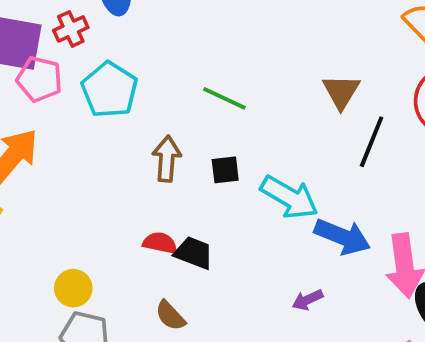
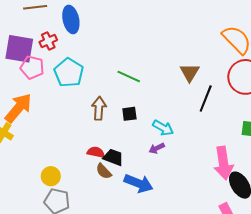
cyan arrow: (289, 197) -> (163, 128), size x0.7
blue arrow: (342, 237) -> (139, 183), moved
purple arrow: (307, 300) -> (157, 148), moved
brown semicircle: (170, 316) -> (104, 171), moved

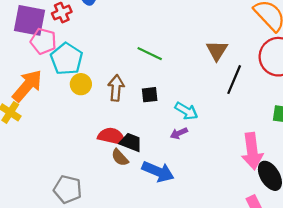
cyan pentagon: (69, 73) -> (67, 59), moved
red semicircle: (96, 152) -> (112, 136), size x1.4
yellow circle: (51, 176) -> (81, 84), moved

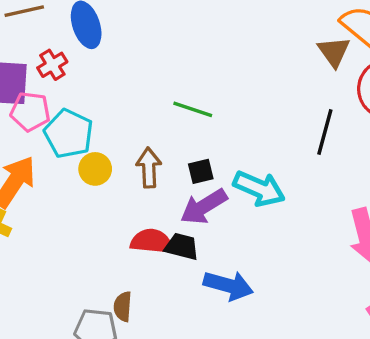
brown triangle: (217, 50) -> (334, 52), moved
cyan arrow: (186, 111) -> (259, 189), size x1.4
purple arrow: (179, 133) -> (204, 207), moved, size x1.8
brown semicircle: (120, 157) -> (123, 306), moved, turned 54

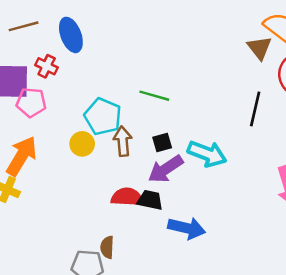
red cross: (52, 65) -> (47, 66), turned -30
cyan pentagon: (69, 134) -> (103, 117), moved

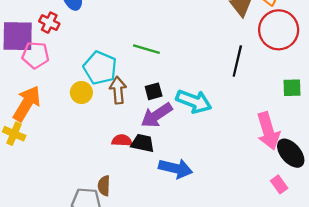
red semicircle: (127, 197) -> (122, 140), size x0.7

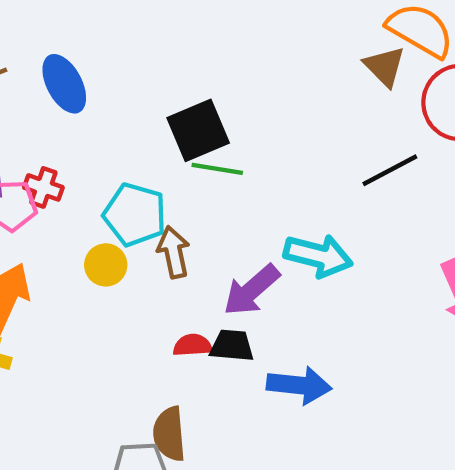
red cross: (49, 23) -> (43, 187), moved
black line: (237, 61) -> (390, 170), turned 56
black square: (154, 91) -> (198, 130), moved, size x1.8
brown semicircle: (104, 186) -> (169, 434), size x1.4

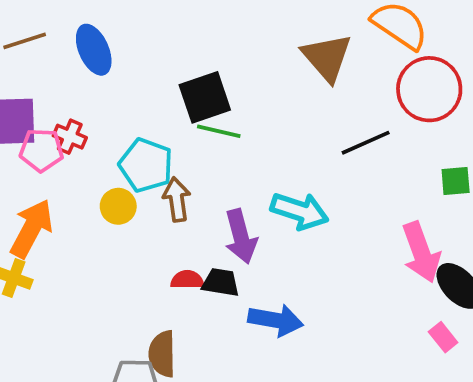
brown triangle: (385, 66) -> (327, 57), moved, size x1.4
purple arrow: (252, 290) -> (241, 236), turned -68

